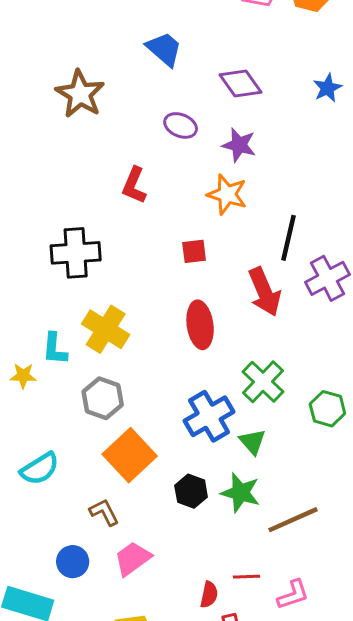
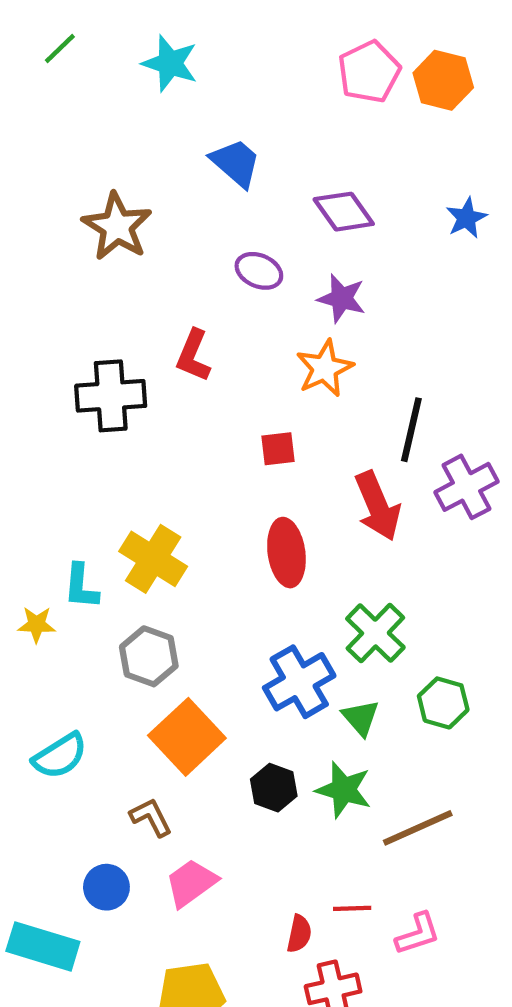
orange star: (227, 194) -> (325, 368), turned 30
black cross: (76, 253) -> (111, 396), moved
green hexagon: (327, 409) -> (443, 703), moved

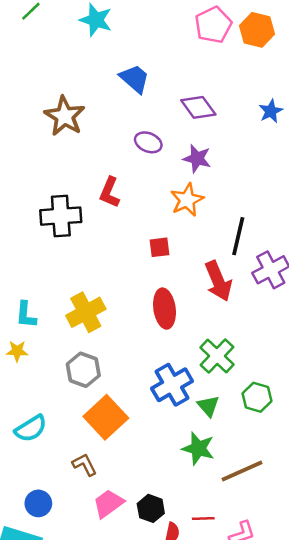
yellow cross: (153, 559) -> (86, 312), turned 30
cyan L-shape: (81, 586) -> (26, 315), moved
black hexagon: (274, 788) -> (151, 508), moved
blue circle: (106, 887) -> (38, 503), moved

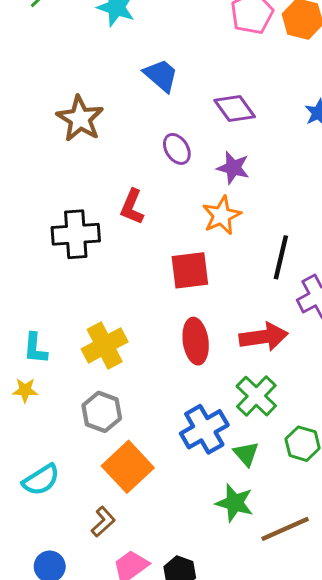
purple ellipse: (148, 142) -> (177, 149), turned 35
red square: (160, 247) -> (190, 270), size x1.6
red arrow: (218, 281) -> (264, 337), moved, turned -75
brown L-shape: (85, 465) -> (103, 522), turned 75

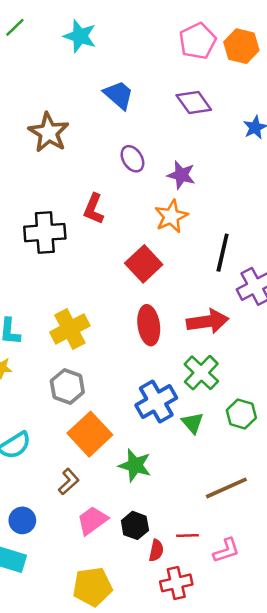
purple diamond: (235, 109) -> (194, 102), moved
red square: (190, 270) -> (144, 264), turned -36
green star: (235, 503) -> (135, 465), moved

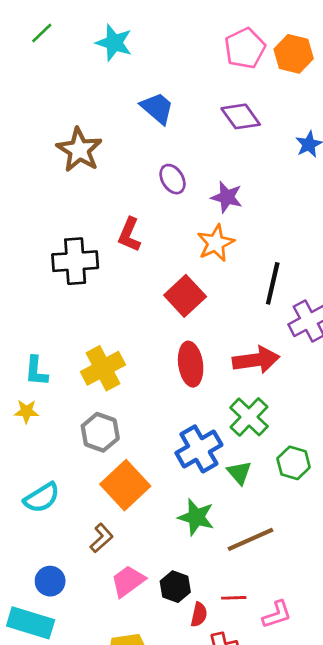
green star: (135, 465) -> (196, 517), moved
brown line: (226, 488) -> (250, 539), moved

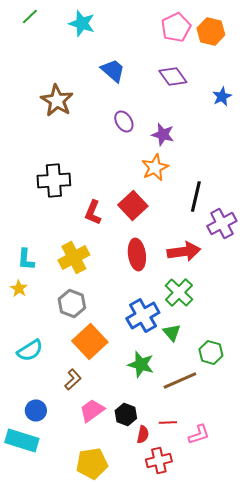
red L-shape: (129, 235) -> (93, 212), moved
yellow star: (26, 411) -> (19, 288), turned 30
green hexagon: (294, 463) -> (211, 352), moved

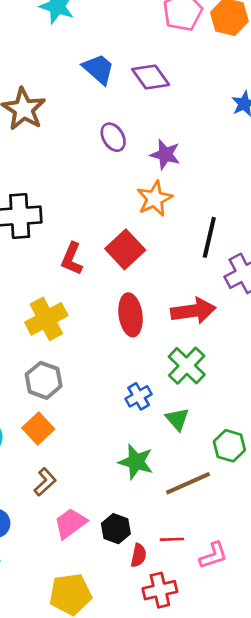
purple diamond: (173, 76) -> (151, 77), moved
blue cross: (143, 316) -> (139, 396), size x0.6
orange square: (90, 342) -> (38, 428), moved, size x0.7

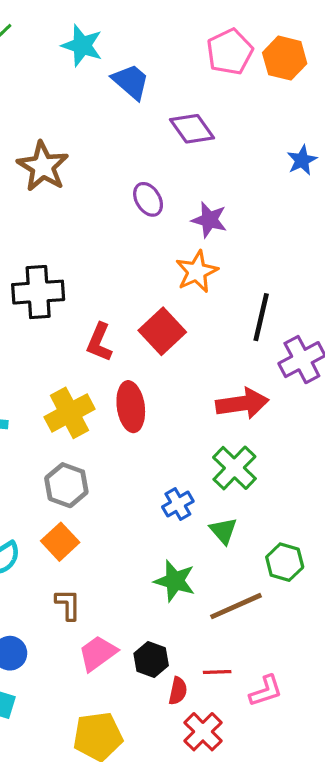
blue trapezoid: (98, 69) -> (131, 82), moved
red ellipse: (131, 315) -> (131, 407), moved
brown L-shape: (45, 482) -> (68, 605), turned -48
red cross: (160, 590) -> (203, 732), turned -32

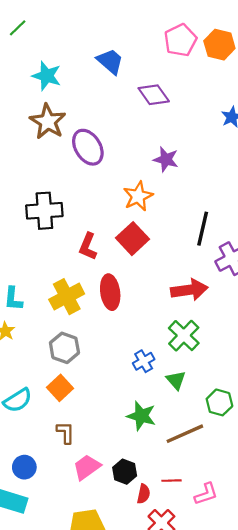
cyan star: (82, 46) -> (47, 76), moved
purple ellipse: (148, 199) -> (88, 147), moved, size x1.5
orange star: (197, 272) -> (138, 196), moved

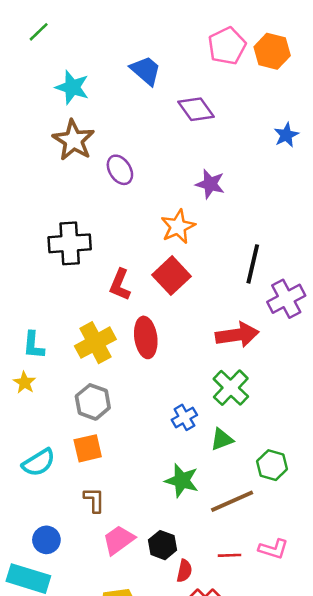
purple ellipse: (88, 147) -> (120, 170), size x0.7
green triangle: (176, 380) -> (222, 439), turned 50
orange square: (60, 388) -> (88, 448), turned 30
red line: (171, 481) -> (230, 555), moved
pink L-shape: (206, 494) -> (273, 549), moved, turned 35

